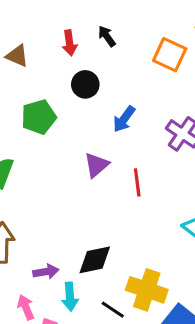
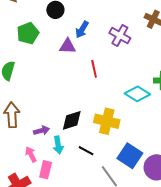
purple triangle: (96, 165) -> (68, 46), moved, turned 48
yellow cross: (147, 290) -> (107, 121), moved

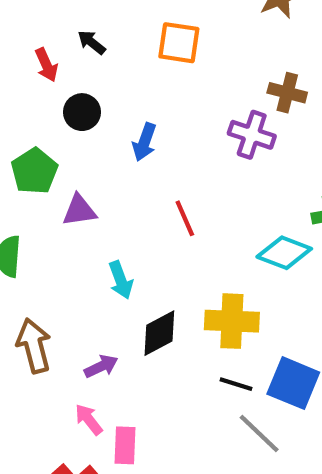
purple cross: (120, 35) -> (252, 135), moved
purple triangle: (68, 46) -> (79, 210), moved
cyan arrow: (58, 145) -> (121, 280), moved
black line: (86, 151) -> (236, 384), moved

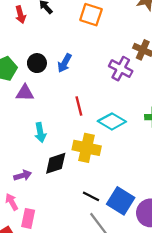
black circle: (82, 112) -> (37, 63), moved
cyan diamond: (284, 253) -> (112, 121), moved
yellow cross: (232, 321) -> (87, 148), moved

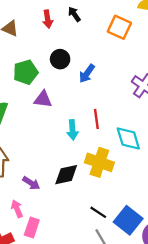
black circle: (37, 63) -> (60, 59), moved
cyan diamond: (112, 121) -> (128, 138), turned 36
cyan arrow: (40, 132) -> (72, 130), moved
purple arrow: (23, 175) -> (31, 183), turned 42

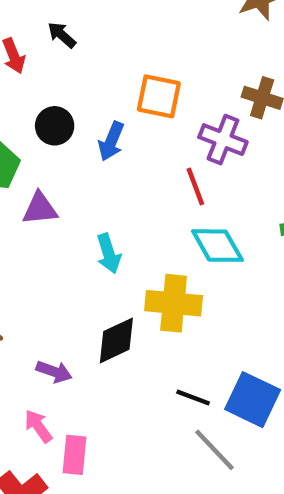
orange square: (119, 27) -> (159, 96), moved
red line: (96, 119) -> (195, 187), moved

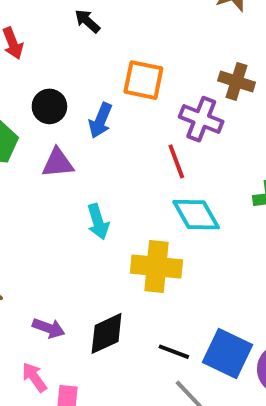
black arrow: (62, 35) -> (87, 21), moved
purple triangle: (40, 209) -> (58, 163), moved
black diamond: (116, 340) -> (107, 333), moved

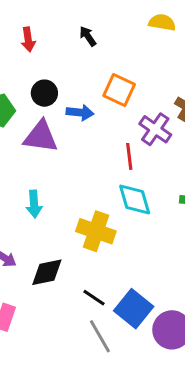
blue arrow: (100, 120) -> (80, 113), turned -120
purple triangle: (58, 163) -> (41, 137), size x1.4
cyan arrow: (98, 222) -> (34, 204), moved

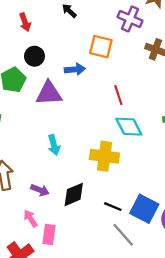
black circle: (44, 93) -> (34, 56), moved
purple cross: (155, 129) -> (130, 19), moved

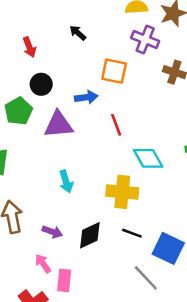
red line: (118, 95) -> (116, 125), moved
black line: (113, 207) -> (132, 233), moved

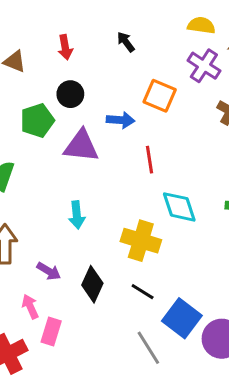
black diamond: (90, 235) -> (92, 284), turned -52

